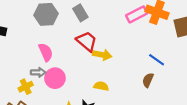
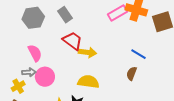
yellow semicircle: (101, 86) -> (88, 82), size x1.5

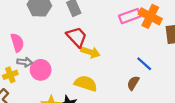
pink semicircle: (35, 53) -> (17, 43), moved

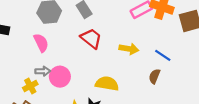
pink semicircle: (17, 43) -> (41, 43), moved
yellow arrow: (90, 52) -> (129, 49), moved

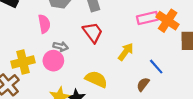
yellow arrow: (129, 49) -> (126, 52), turned -78
gray arrow: (43, 71) -> (61, 46), moved
yellow cross: (30, 86) -> (23, 62), size x1.5

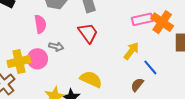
yellow arrow: (126, 52) -> (131, 51), moved
pink circle: (53, 61) -> (37, 59), moved

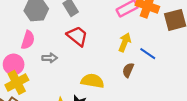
pink semicircle: (40, 24) -> (28, 40), turned 42
pink circle: (37, 59) -> (14, 64), moved
brown semicircle: (137, 85) -> (128, 70), moved

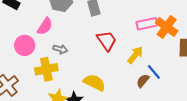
red trapezoid: (77, 36) -> (107, 41), moved
brown semicircle: (128, 70) -> (143, 81), moved
yellow cross: (17, 82) -> (46, 69), moved

